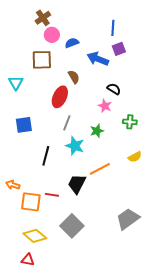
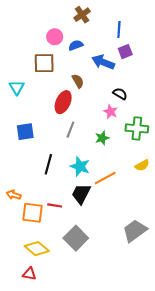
brown cross: (43, 18) -> (82, 15), moved
green cross: (130, 122) -> (137, 128), size x1.5
cyan star: (75, 146) -> (80, 166), moved

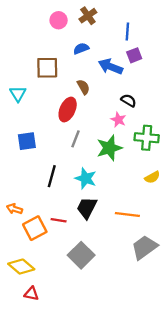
pink circle: (55, 37) -> (59, 20), moved
green star: (102, 138) -> (109, 148), size x1.6
orange line: (105, 178) -> (127, 215), moved, turned 35
orange square: (33, 213) -> (35, 228), turned -35
yellow diamond: (37, 249) -> (21, 267), moved

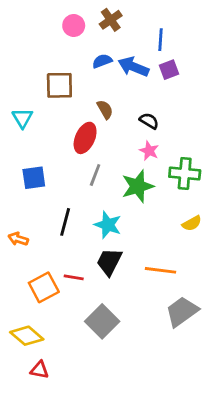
blue arrow: (110, 67) -> (133, 67), moved
black semicircle: (129, 100) -> (149, 121), moved
orange arrow: (14, 209) -> (18, 239), moved

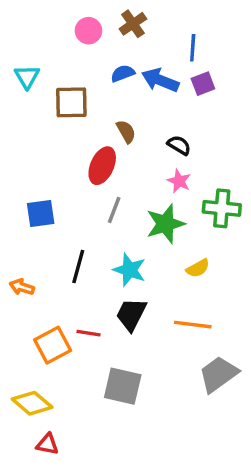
cyan triangle: (22, 118) -> (27, 77), moved
yellow semicircle: (192, 223) -> (198, 268), moved
gray square: (102, 321) -> (123, 386), turned -32

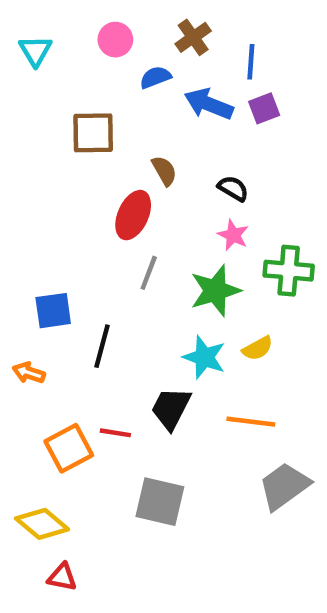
brown cross: (133, 24) -> (193, 37), moved
blue semicircle: (123, 73) -> (155, 77), moved
cyan triangle: (27, 77) -> (35, 51), moved
blue square: (41, 214) -> (53, 311), moved
cyan star: (129, 270) -> (204, 357), moved

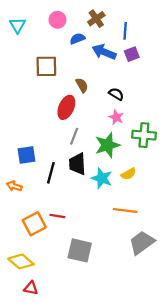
black trapezoid: (171, 408) -> (77, 164), moved, turned -30

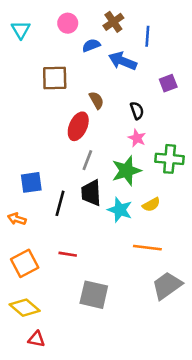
purple square: (132, 54) -> (168, 83), moved
black semicircle: (116, 94) -> (137, 111), turned 40
orange square: (34, 224) -> (25, 263), moved

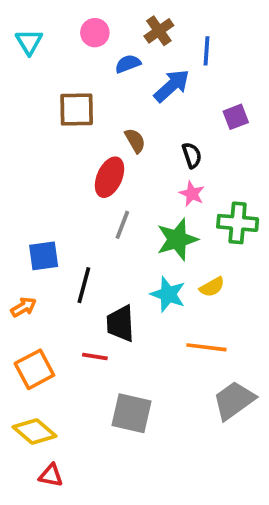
blue arrow: (123, 61) -> (172, 86), turned 116
black trapezoid: (91, 193) -> (120, 324), moved
orange arrow: (17, 219) -> (24, 307), turned 132

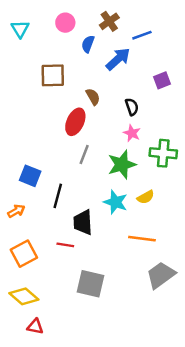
blue line: (206, 51) -> (142, 35), turned 66
blue semicircle: (128, 64) -> (88, 44), turned -48
blue square: (44, 256) -> (30, 176), turned 30

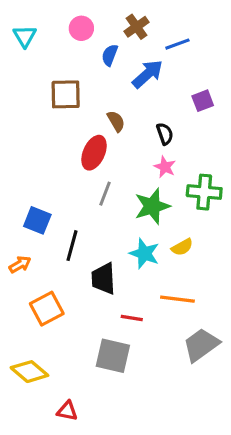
red line: (65, 245) -> (132, 318), moved
orange square: (24, 254) -> (47, 309), moved
red triangle: (35, 327) -> (67, 411), moved

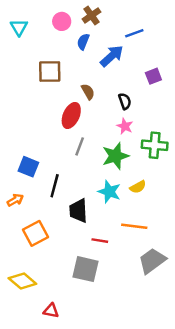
brown cross: (137, 27) -> (91, 15), moved

